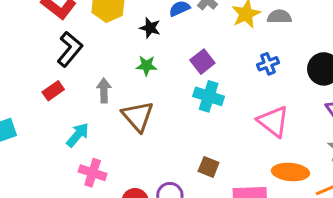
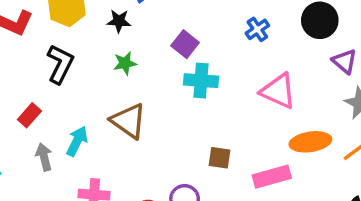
black L-shape: (70, 49) -> (60, 64), moved
gray arrow: (104, 90) -> (44, 157), moved
cyan arrow: (78, 135) -> (77, 141), moved

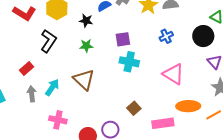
purple square: (185, 44) -> (123, 39), turned 35
brown square: (219, 158) -> (134, 108), turned 32

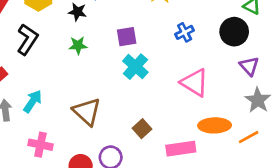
cyan cross: (129, 62) -> (135, 67), turned 30
brown triangle: (84, 80) -> (87, 112), moved

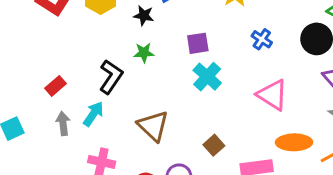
blue cross: (185, 32) -> (262, 39), turned -30
black L-shape: (27, 39) -> (111, 77), moved

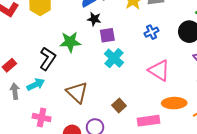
black star: (144, 16) -> (94, 19), moved
blue cross: (262, 39) -> (151, 32), turned 32
green star: (144, 53) -> (70, 42), size x1.5
cyan arrow: (93, 114) -> (36, 84), turned 30

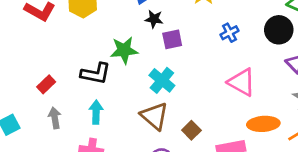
cyan cross: (114, 58) -> (162, 80), moved
black L-shape: (48, 59) -> (96, 74), turned 70
cyan arrow: (36, 84) -> (96, 112), moved, turned -60
brown triangle: (77, 92) -> (154, 116), moved

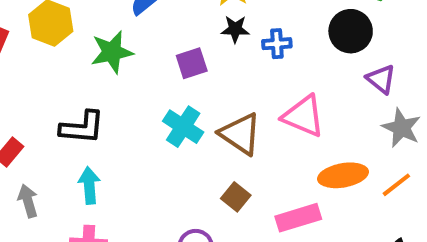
black star: (154, 19) -> (235, 29), moved
blue cross: (230, 33) -> (277, 44), turned 30
green star: (124, 50) -> (112, 52), moved
brown triangle: (154, 116) -> (240, 134), moved

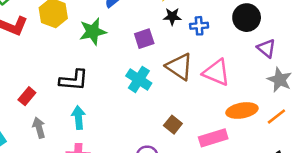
brown triangle: (240, 134) -> (179, 67), moved

